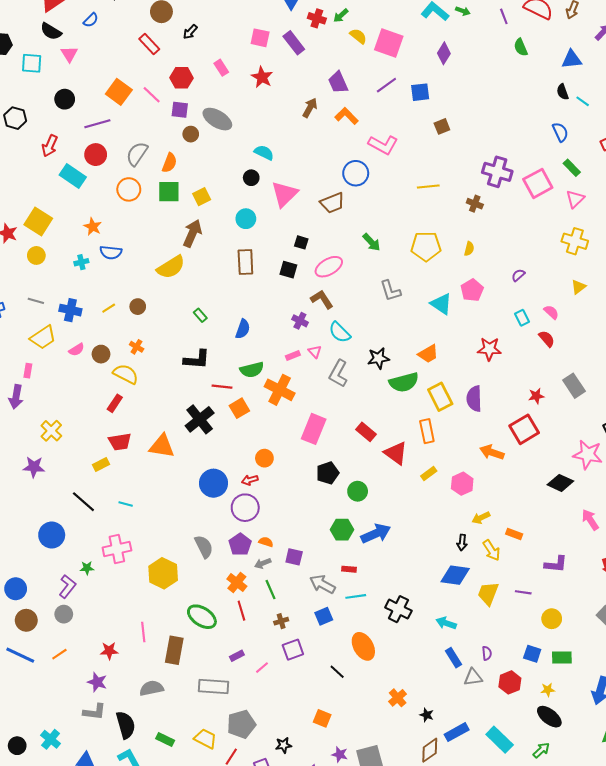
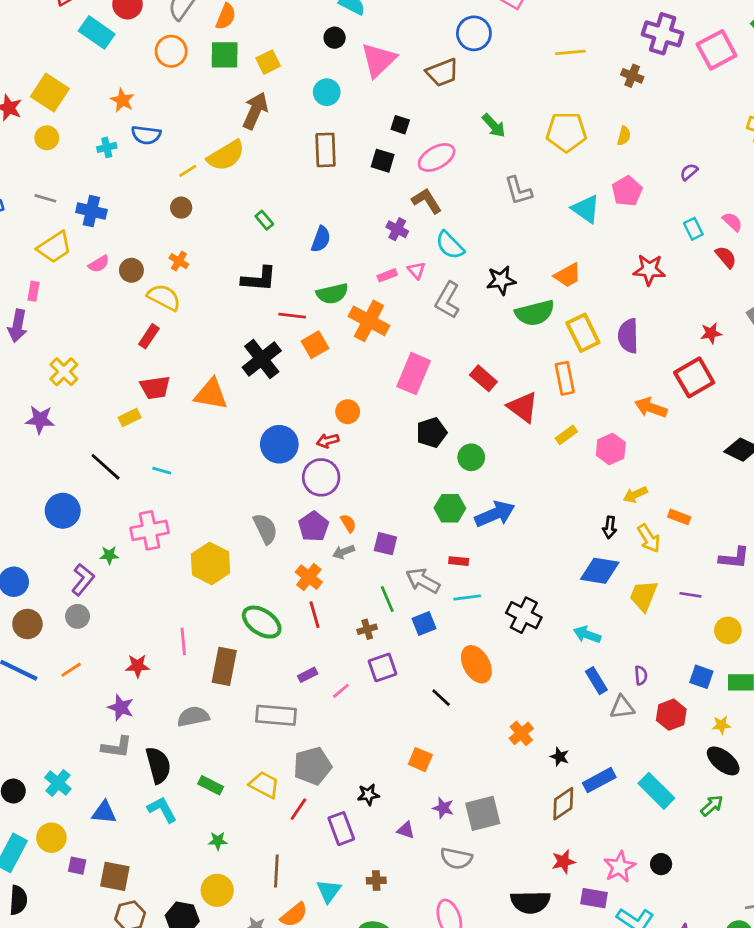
yellow line: (109, 308) -> (188, 171), moved
orange semicircle: (266, 542) -> (348, 523), turned 40
green line: (271, 590) -> (387, 599), moved

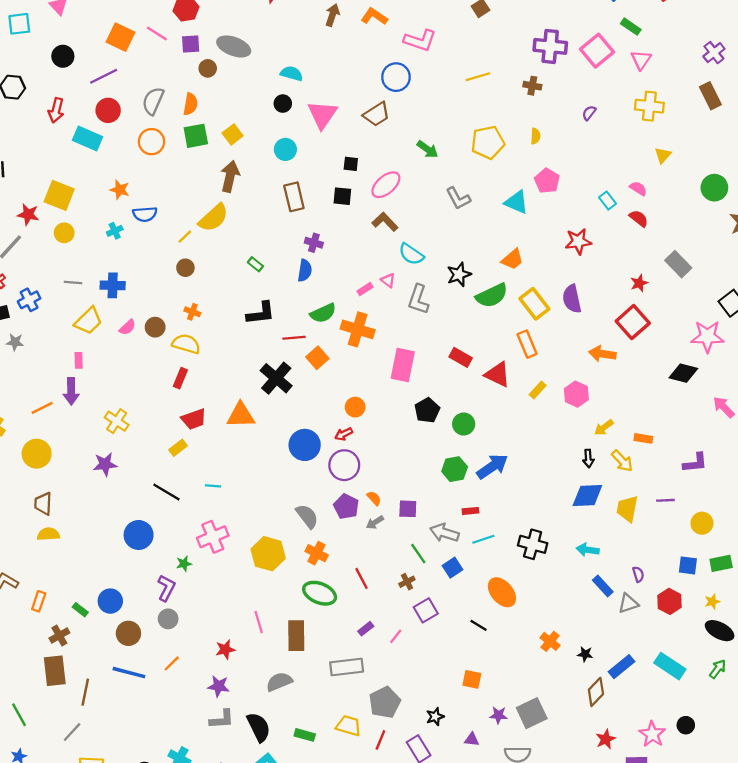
purple semicircle: (689, 172) -> (589, 113), moved
purple cross: (397, 229) -> (314, 243), moved
orange cross: (309, 577) -> (317, 553), moved

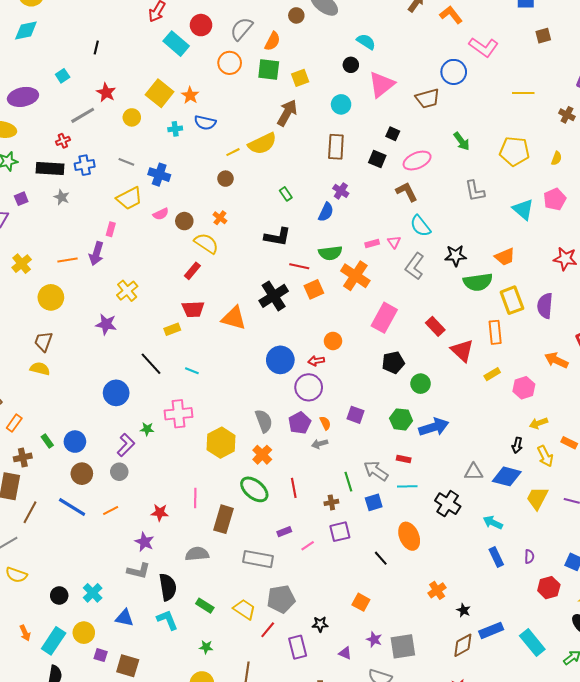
yellow square: (59, 195) -> (160, 93), moved
purple square: (408, 509) -> (356, 415), moved
gray triangle: (628, 603) -> (474, 472), moved

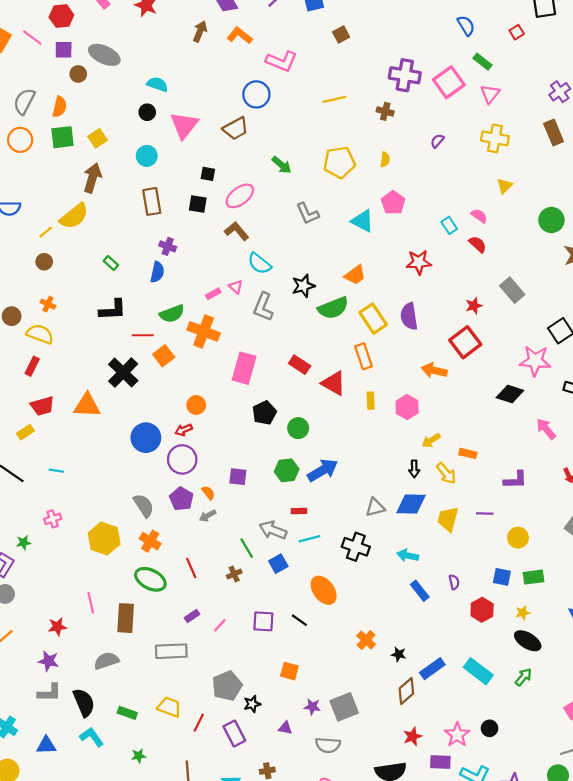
yellow rectangle: (492, 374) -> (371, 401), turned -49
pink cross: (179, 414) -> (53, 519), size x0.6
purple square: (340, 532) -> (263, 621), moved, turned 30
gray pentagon: (281, 599) -> (227, 686), moved

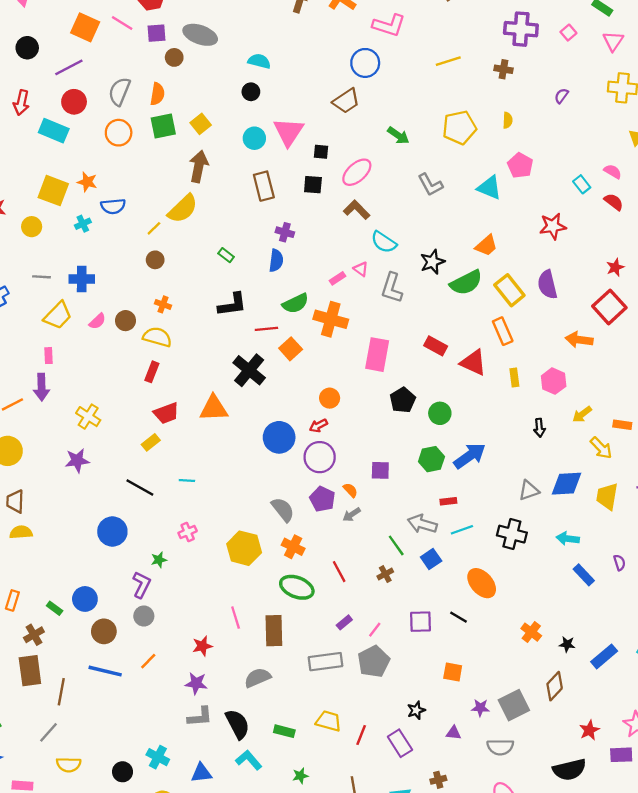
pink square: (449, 82) -> (568, 33), size x0.5
pink triangle: (184, 125) -> (289, 132), moved
black arrow: (414, 469) -> (539, 428), moved
gray pentagon: (227, 686) -> (374, 661), moved
brown diamond: (406, 691) -> (555, 686), moved

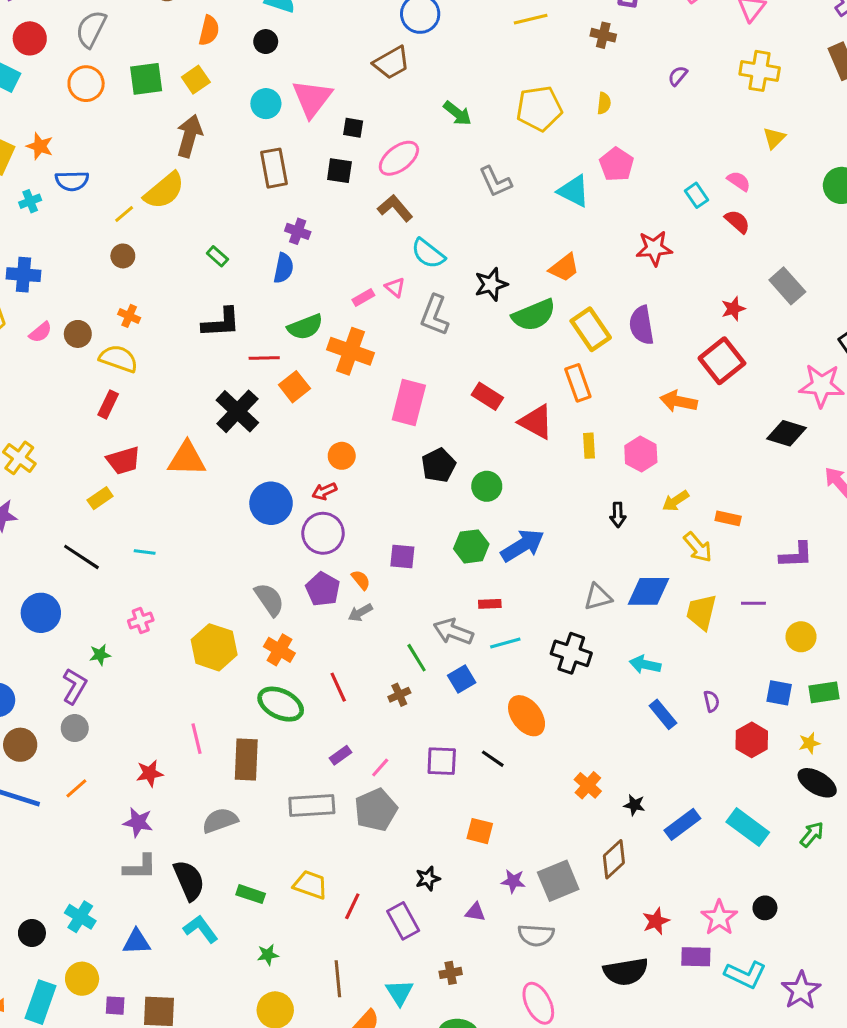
orange semicircle: (157, 94) -> (209, 31), moved

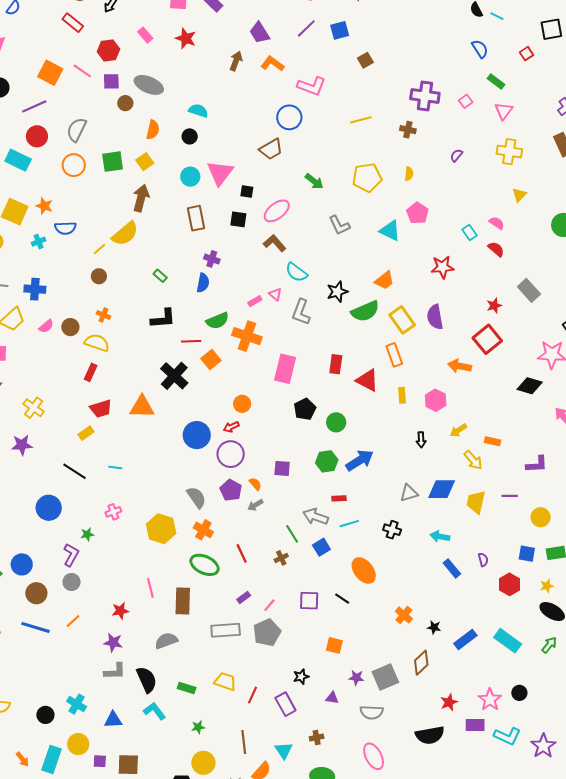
red rectangle: (487, 396) -> (336, 364), turned 66
black cross: (571, 653) -> (392, 530), size x0.7

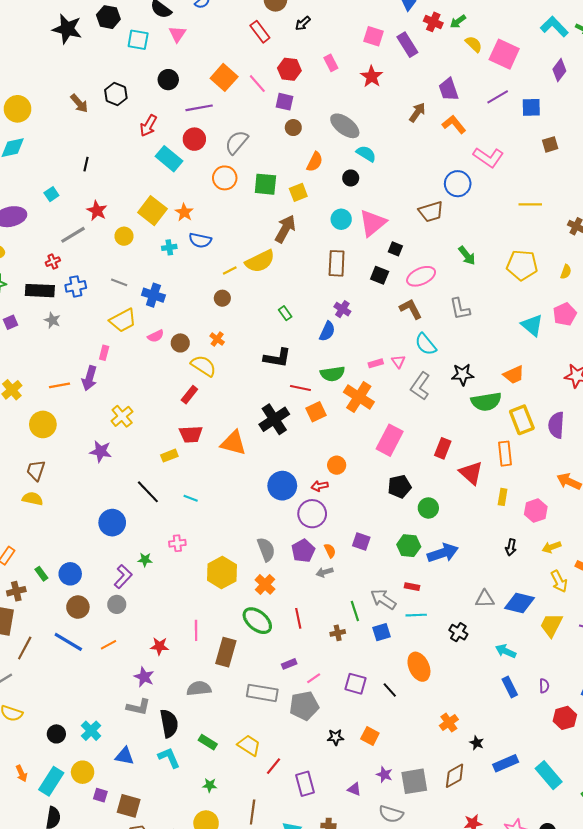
gray ellipse: (149, 85) -> (345, 126), moved
gray L-shape: (339, 225) -> (460, 309), moved
black star: (301, 677) -> (336, 737), moved

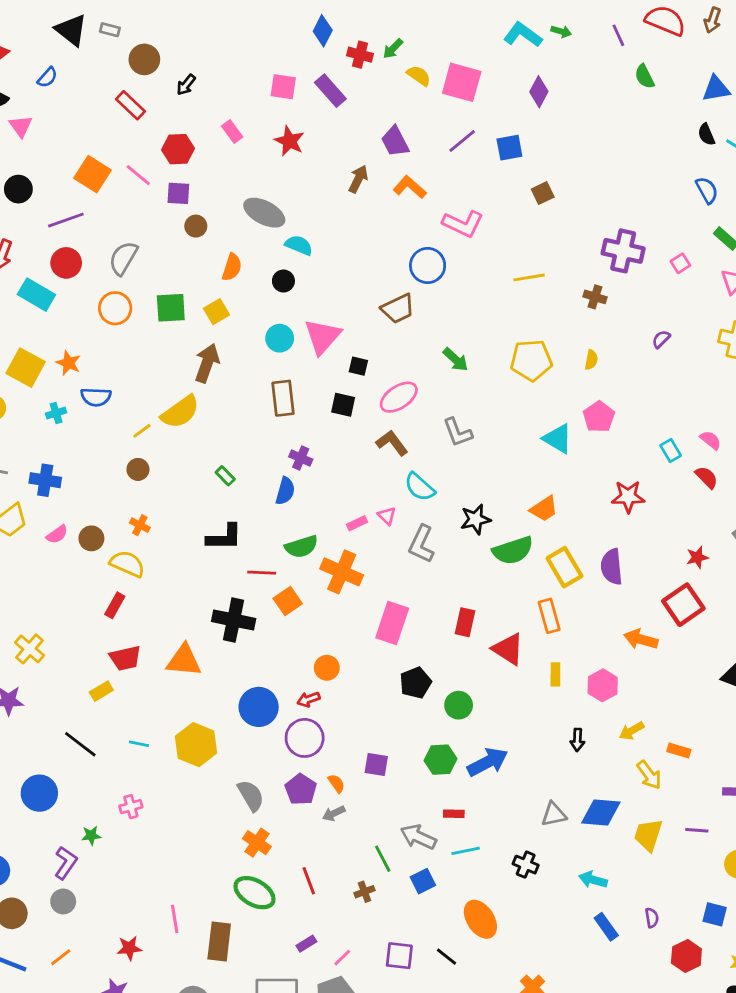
black cross: (274, 419) -> (234, 620), turned -36
yellow hexagon: (222, 572) -> (196, 745), moved

